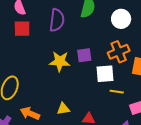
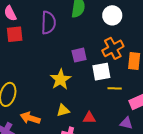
yellow star: (60, 61) -> (60, 79), moved, turned -30

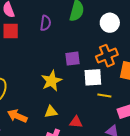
purple semicircle: (48, 23) -> (46, 23), size x0.7

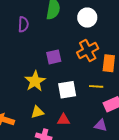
white square: (93, 77) -> (67, 90), moved
yellow line: (104, 95) -> (96, 86), moved

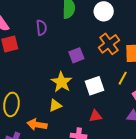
yellow line: (96, 86) -> (123, 78), turned -56
yellow triangle: (37, 112) -> (55, 105), moved

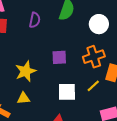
yellow line: (123, 78) -> (93, 86), moved
yellow star: (62, 82) -> (26, 71), moved

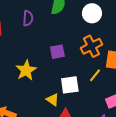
yellow triangle: (23, 98) -> (53, 100), moved, turned 48

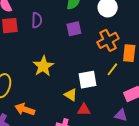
purple semicircle: (28, 18) -> (37, 20), moved
purple square: (57, 52) -> (74, 29), moved

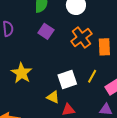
purple square: (74, 29) -> (46, 31), turned -35
yellow line: (112, 69) -> (92, 76), moved

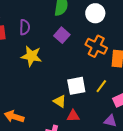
orange cross: (81, 38) -> (96, 46), turned -35
yellow star: (22, 73) -> (31, 56), moved, turned -30

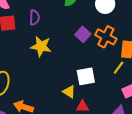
purple square: (62, 35) -> (83, 34), moved
yellow line: (101, 86) -> (119, 68), moved

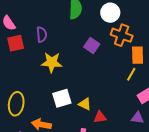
orange cross: (106, 37) -> (122, 35), moved
white square: (86, 76) -> (62, 98), moved

